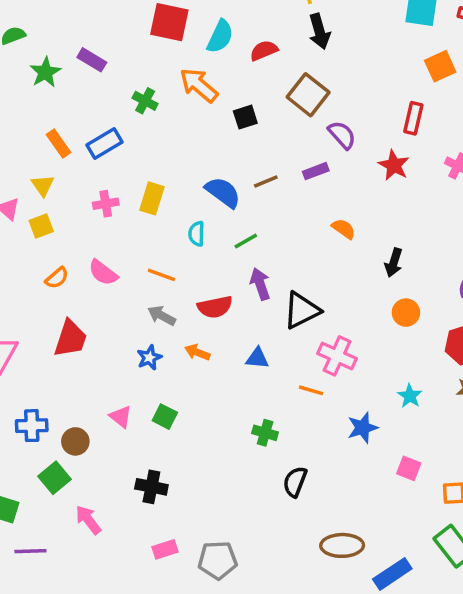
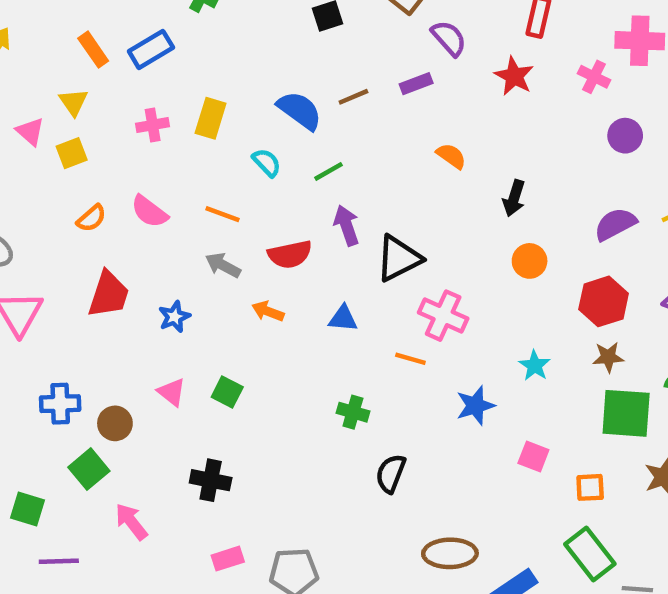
cyan semicircle: (197, 234) -> (267, 162), turned 135
blue star: (149, 358) -> (174, 317), moved

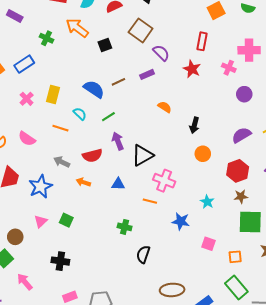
pink cross: (153, 125) -> (27, 99), turned -32
orange line: (223, 214) -> (60, 128), moved
blue star: (174, 317) -> (40, 187), size x1.6
pink triangle: (172, 392) -> (41, 221), turned 40
blue star: (475, 406) -> (181, 221), turned 30

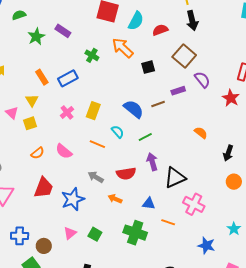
purple rectangle: (147, 74) -> (178, 91), moved
orange line: (150, 201) -> (168, 222), moved
green cross: (125, 227) -> (135, 233), moved, size x1.6

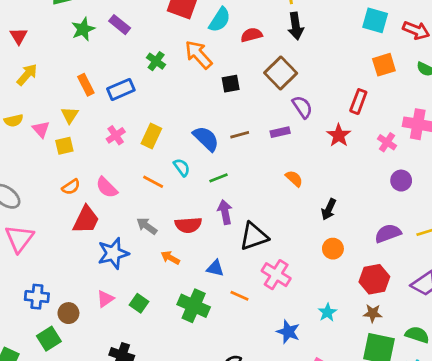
purple rectangle: (178, 91) -> (280, 132), moved
red trapezoid: (44, 188) -> (86, 220), moved

